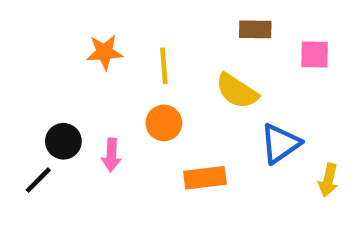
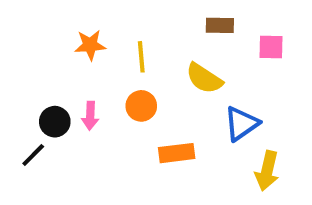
pink arrow: (111, 155) -> (90, 116), moved
yellow arrow: (328, 180) -> (267, 171), moved, size x1.4

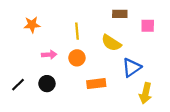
orange star: (90, 45) -> (32, 25), moved
pink arrow: (90, 116) -> (49, 55), moved, turned -96
black circle: (55, 122) -> (47, 84), moved

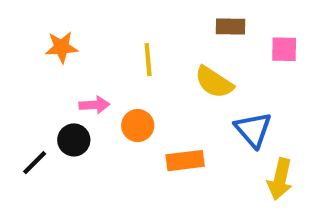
orange circle: (77, 58) -> (138, 126), moved
blue triangle: (132, 68) -> (253, 130), turned -36
black circle: (47, 84) -> (74, 140), moved

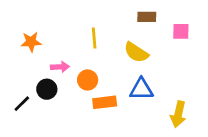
orange star: (61, 47) -> (31, 42), moved
blue triangle: (253, 130) -> (141, 89), moved, turned -50
orange rectangle: (185, 161) -> (105, 102), moved

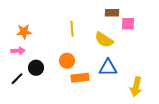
pink square: (181, 31) -> (128, 24), moved
pink arrow: (60, 67) -> (18, 51), moved

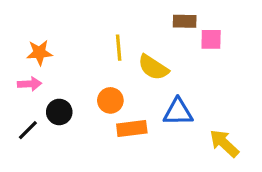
yellow semicircle: (104, 40) -> (153, 67), moved
yellow arrow: (136, 87) -> (224, 143), turned 120

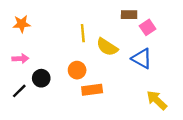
pink square: (211, 39) -> (148, 27), turned -35
orange star: (39, 53) -> (22, 24), moved
blue triangle: (178, 112) -> (142, 59), moved, turned 30

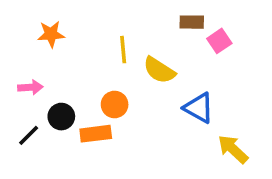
orange star: (22, 24) -> (51, 34), moved
blue triangle: (142, 59) -> (199, 108), moved
orange rectangle: (92, 90) -> (96, 134), moved

